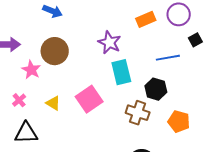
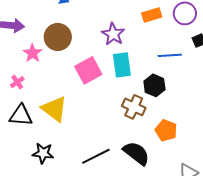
pink square: (89, 99) -> (88, 70), moved
yellow triangle: (53, 103) -> (54, 109), moved, size x1.8
orange pentagon: (179, 121) -> (166, 130), moved

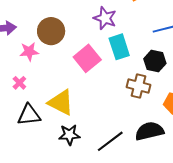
pink star: (32, 53) -> (29, 52), turned -30
black star: (43, 153) -> (69, 135), moved
black semicircle: (136, 153) -> (149, 131), turned -40

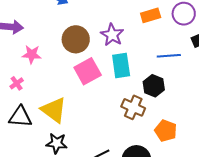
brown circle: (51, 31) -> (76, 39), moved

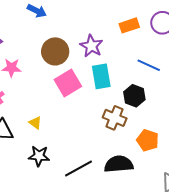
blue line: (169, 56) -> (149, 65), turned 30
yellow triangle: (54, 110) -> (35, 123), size x0.5

